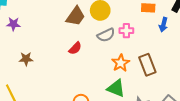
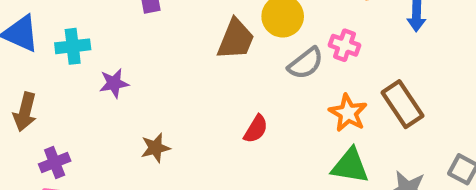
pink cross: (126, 31) -> (345, 45), turned 32
red semicircle: (75, 48) -> (256, 129), moved

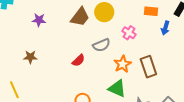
gray semicircle: (306, 63) -> (101, 45), moved
purple star: (114, 83) -> (39, 20), moved

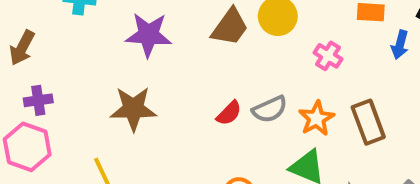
purple star: (39, 20) -> (149, 35), size x1.6
gray semicircle: (101, 45) -> (270, 109), moved
brown star: (30, 57) -> (133, 109), size x1.6

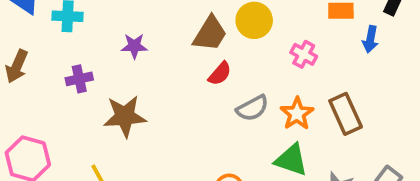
purple star: (149, 35) -> (134, 46), size x0.6
purple cross: (38, 100) -> (79, 79), moved
red semicircle: (229, 113) -> (220, 74), moved

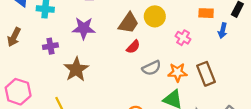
purple star: (134, 46) -> (84, 28), size x1.5
orange star: (297, 114) -> (177, 72), turned 30
brown star: (125, 116) -> (76, 69), turned -30

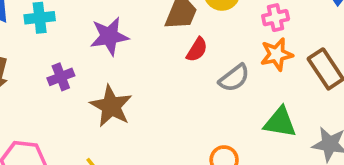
pink cross: (183, 38) -> (276, 18), turned -32
orange star: (177, 72) -> (277, 54), moved

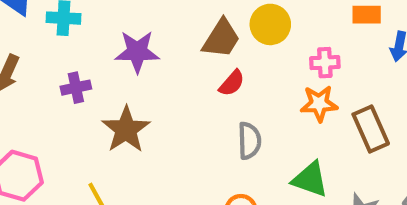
gray semicircle: (234, 78) -> (249, 141), moved, turned -64

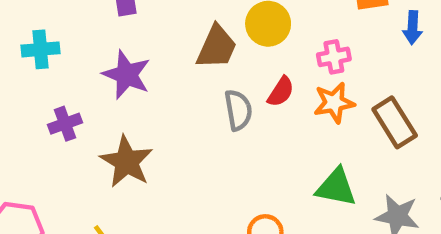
purple star: (137, 52) -> (127, 75), turned 30
red semicircle: (232, 83) -> (281, 92), moved
gray semicircle: (249, 141) -> (238, 110), moved

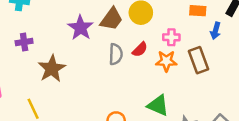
purple star: (127, 75) -> (81, 28), moved
brown rectangle: (395, 122) -> (199, 60), moved

